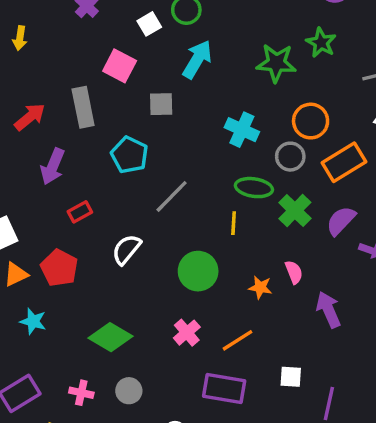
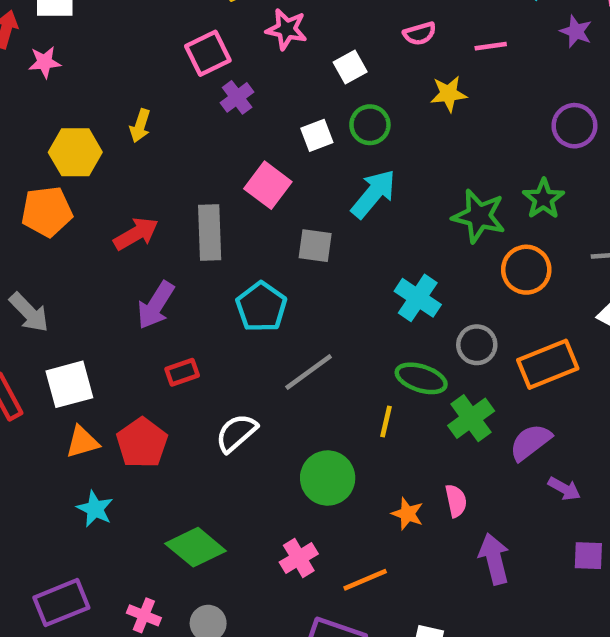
orange circle: (311, 121) -> (526, 270), moved

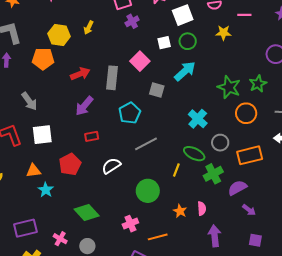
white square: (350, 67) -> (183, 15), size x1.5
orange triangle: (82, 442) -> (33, 171), moved

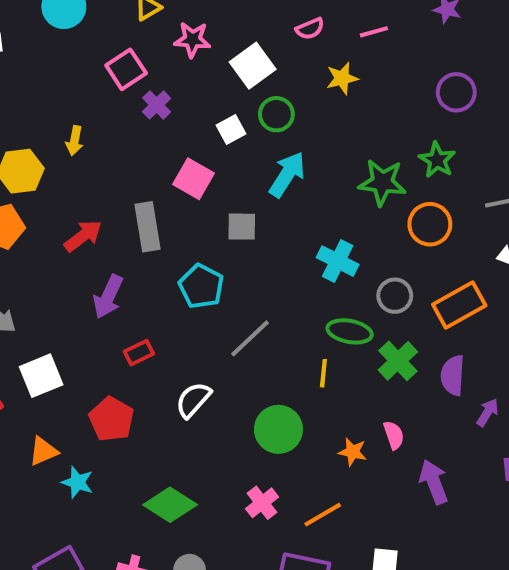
purple semicircle: (237, 188) -> (453, 375), turned -42
purple arrow: (249, 210) -> (488, 412), turned -80

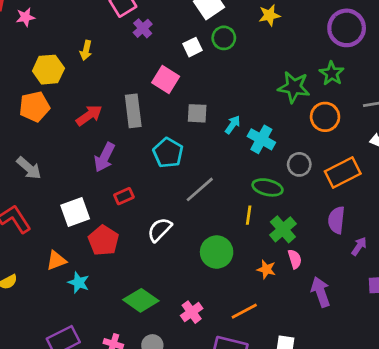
purple circle: (456, 92) -> (347, 28), size x1.4
cyan arrow: (287, 174) -> (233, 125), moved, size x0.6
green cross: (398, 361) -> (283, 229), moved
white square: (41, 376) -> (75, 212), moved
pink cross: (262, 503) -> (192, 312), moved

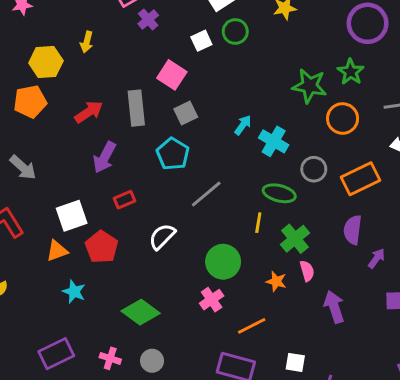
gray square: (197, 113) -> (186, 113), moved, turned -30
orange triangle: (56, 260) -> (57, 251), moved
pink cross: (192, 312) -> (212, 300), moved

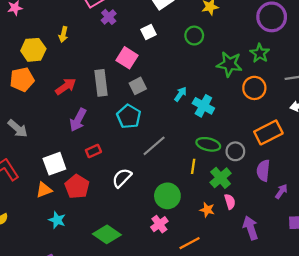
green circle: (235, 31) -> (194, 36), moved
gray circle: (314, 169) -> (235, 151), moved

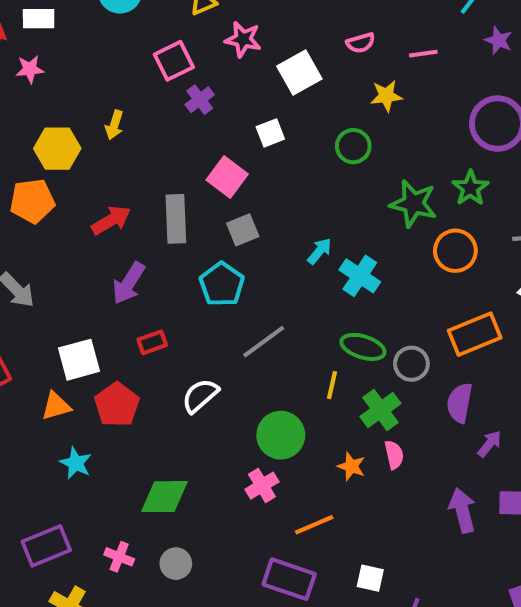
purple arrow: (251, 228) -> (462, 510), moved
green diamond: (107, 234) -> (164, 497), turned -40

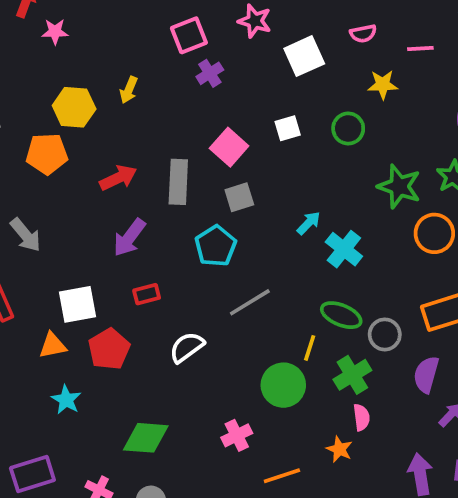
white square: (270, 133) -> (288, 128), moved
green circle: (281, 435) -> (283, 385), moved
orange star: (351, 466) -> (339, 449), moved

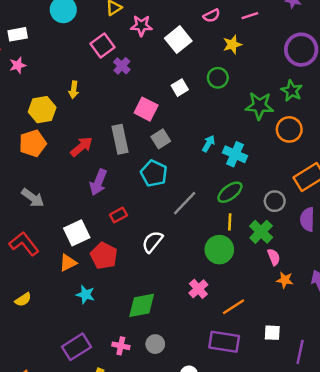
green ellipse: (341, 315) -> (230, 192), moved, turned -45
orange star: (339, 449) -> (285, 280), moved

